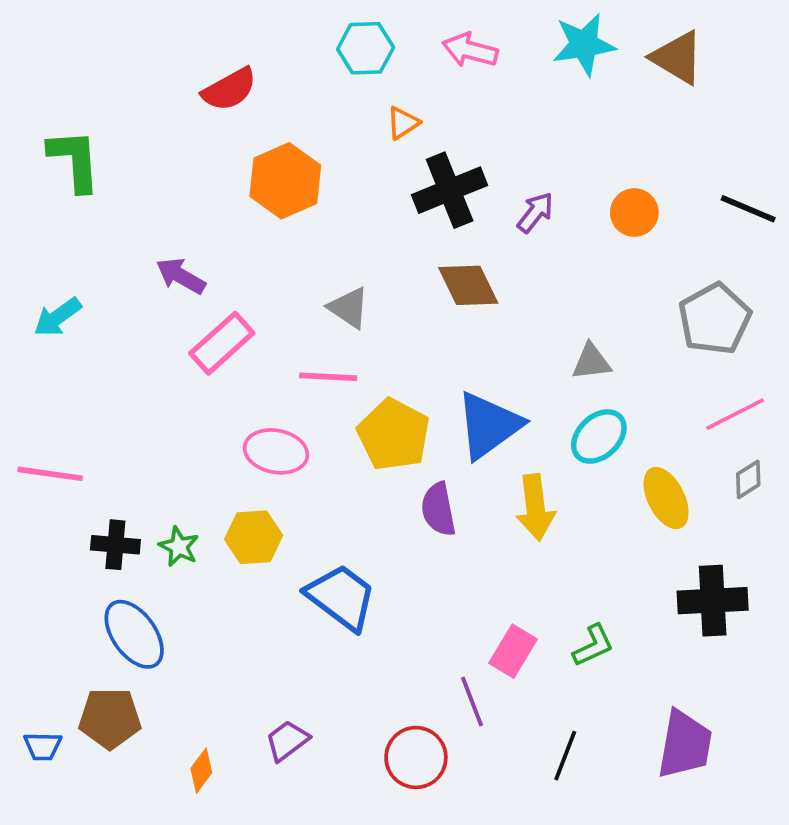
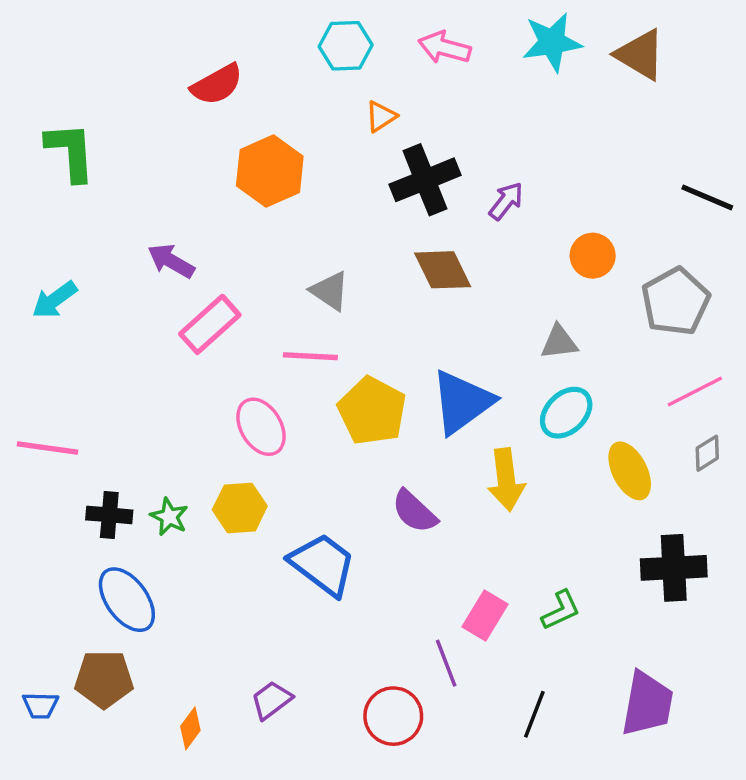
orange circle: (634, 212) -> (593, 256), moved
pink ellipse: (276, 451) -> (261, 427), turned 48
purple semicircle: (438, 509) -> (414, 511), moved, turned -36

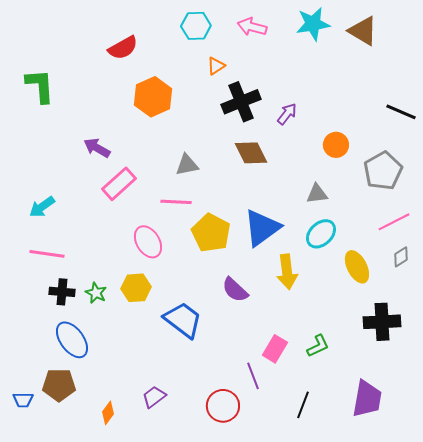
gray triangle: (330, 291) -> (187, 165), turned -45
cyan arrow: (55, 300) -> (42, 207), moved
pink line: (48, 448) -> (47, 254), moved

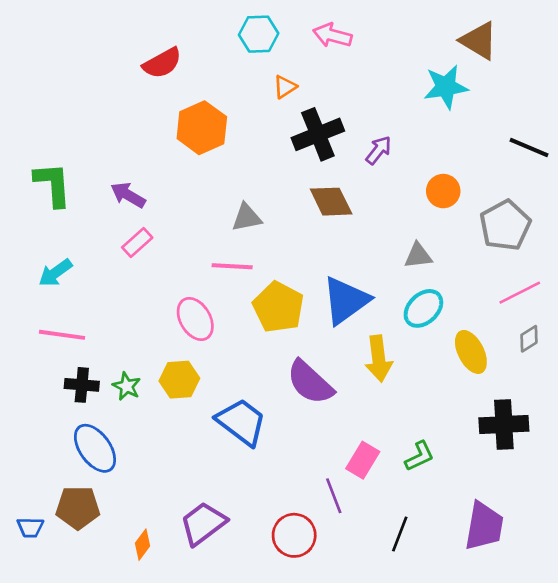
cyan star: (313, 24) -> (446, 87), moved
green L-shape: (40, 86) -> (53, 184), moved
pink rectangle: (119, 184) -> (137, 242), moved, size x0.7
purple semicircle: (235, 290) -> (310, 382), size x1.4
purple trapezoid: (154, 397) -> (203, 523), size x1.5

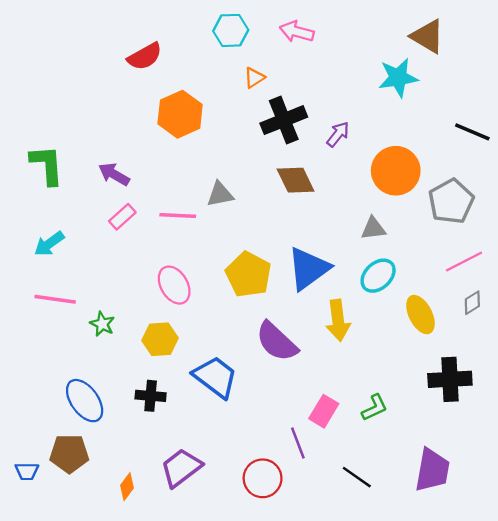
orange circle: (443, 191) -> (396, 171), size x1.6
pink line: (232, 266) -> (178, 216), moved
black cross: (82, 385) -> (151, 396), moved
green star: (127, 386) -> (102, 324), moved
black line: (400, 534) -> (357, 477), turned -76

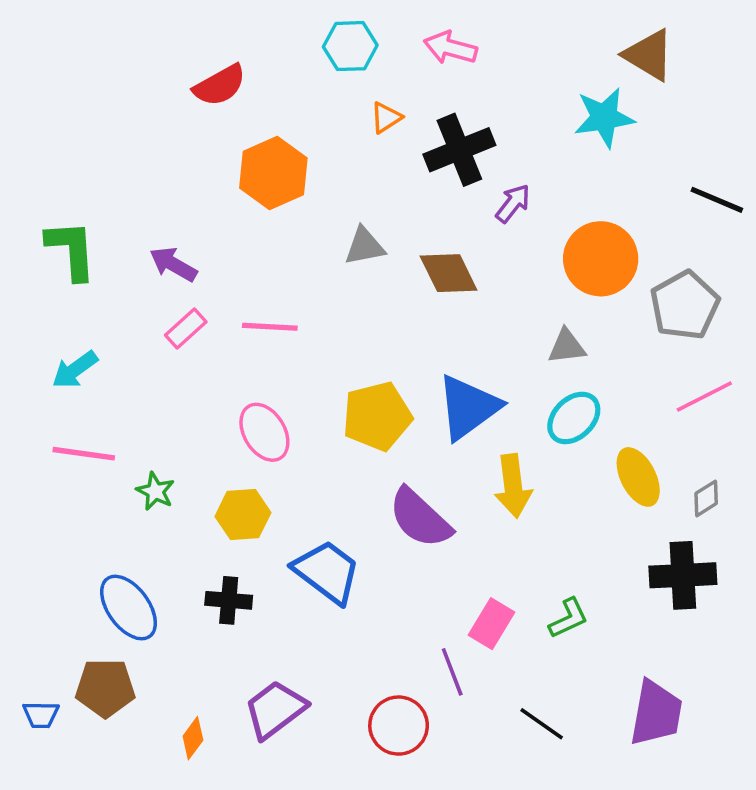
black cross: (284, 120) -> (459, 150), moved
gray triangle: (220, 194) -> (365, 246), moved
yellow pentagon: (248, 274) -> (377, 416), turned 30
gray diamond: (472, 303) -> (706, 498), moved

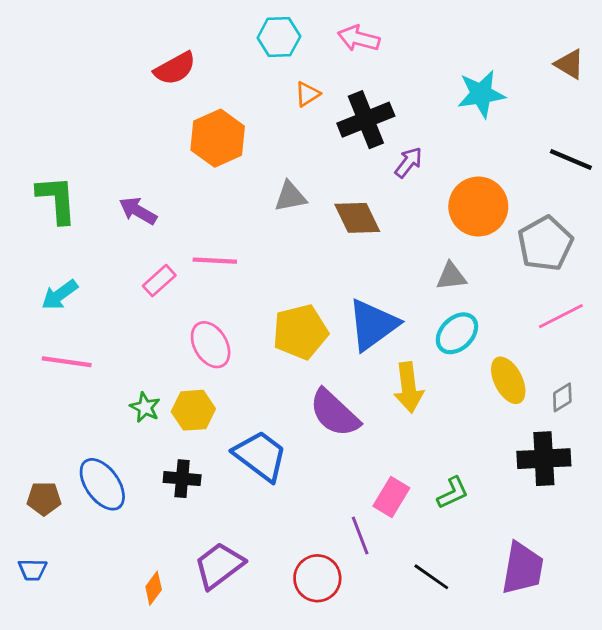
brown triangle: (649, 55) -> (569, 64), moved, size x0.7
pink rectangle: (186, 329) -> (159, 281), moved
green star: (155, 491) -> (145, 407), moved
brown pentagon: (105, 688) -> (44, 499), moved, size x0.7

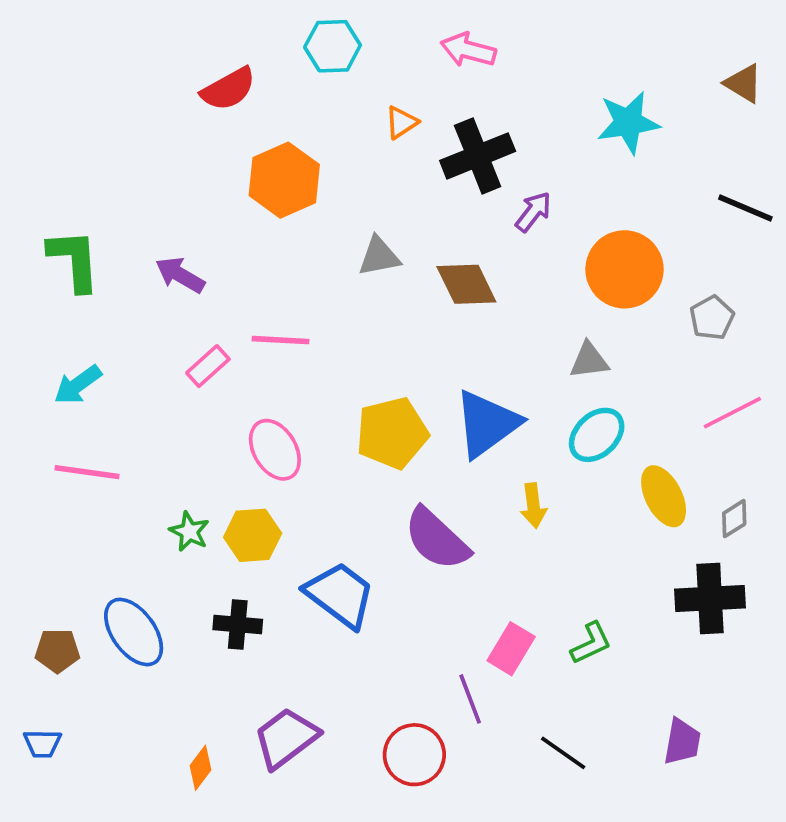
cyan hexagon: (279, 37) -> (333, 46), moved
gray pentagon: (545, 244) -> (712, 318), size x0.6
yellow arrow: (409, 387) -> (533, 506), size x0.7
purple trapezoid: (522, 568) -> (682, 742), size x0.7

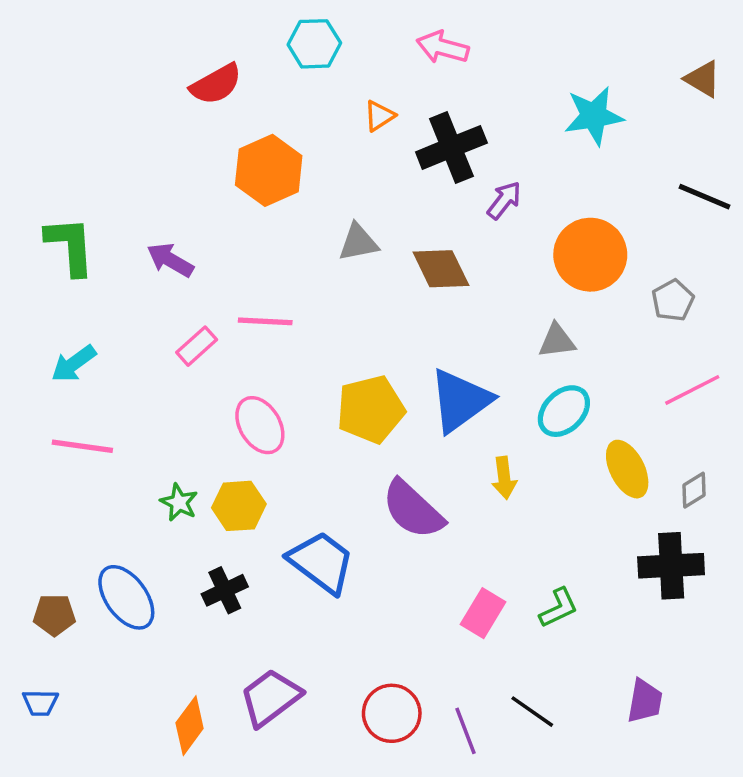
black cross: (238, 625) -> (225, 590), turned -30
purple line: (470, 699) -> (465, 731), moved
orange diamond: (201, 768) -> (190, 726), size x1.4

